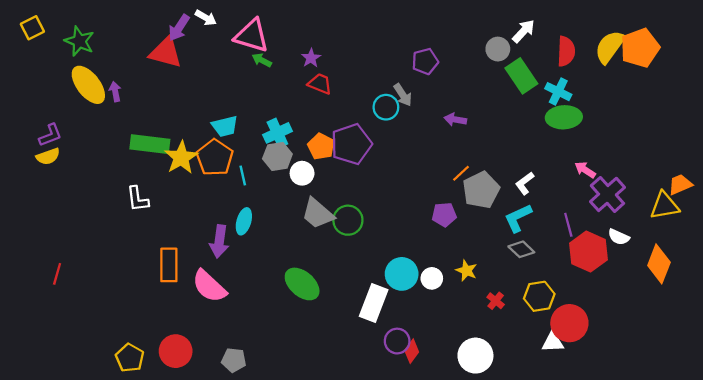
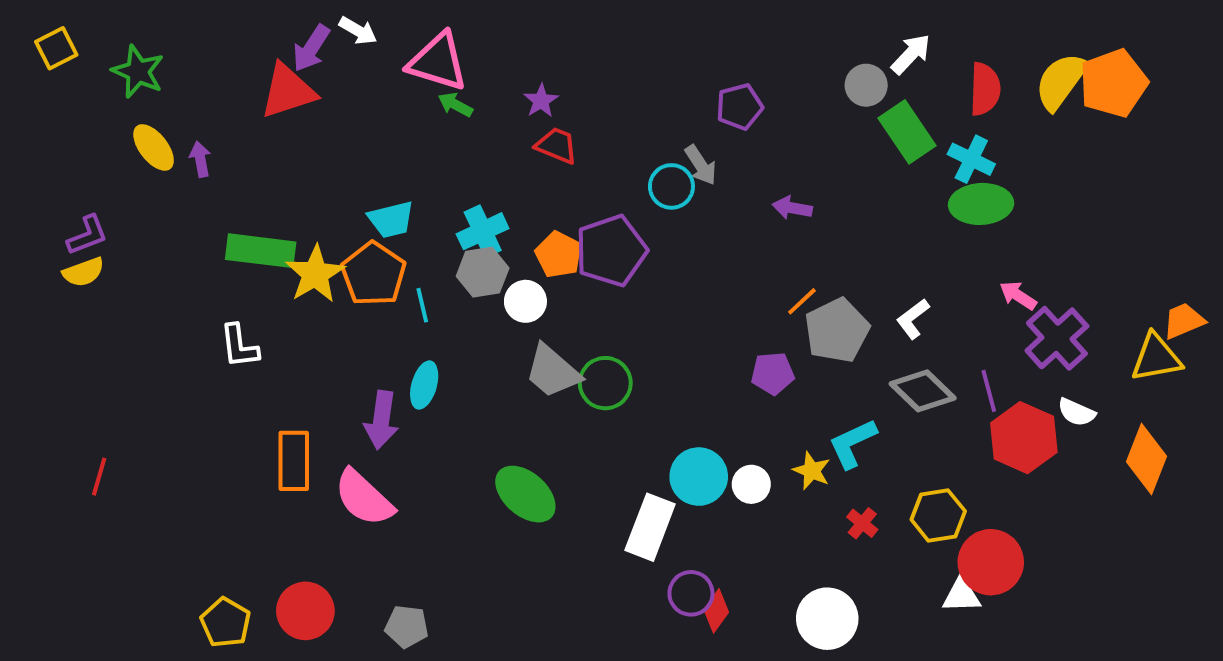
red triangle: (166, 52) -> (288, 91), turned -33
yellow ellipse: (88, 85) -> (154, 147), size x0.7
cyan L-shape: (518, 218) -> (853, 443), moved
gray diamond: (521, 249) -> (923, 391), moved, size x1.4

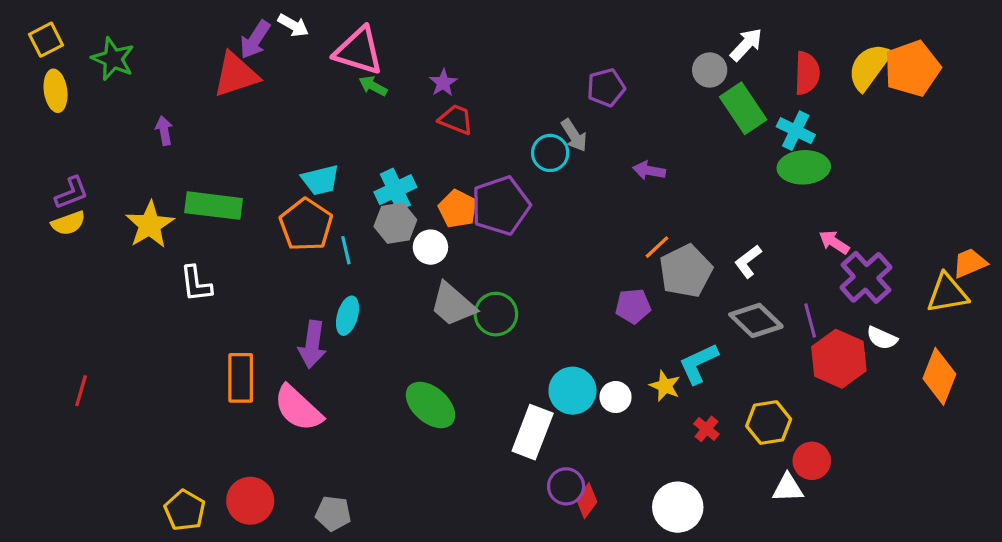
yellow ellipse: (154, 147) -> (56, 91), moved, turned 30
yellow star: (315, 274) -> (150, 225), moved
red circle: (991, 562) -> (812, 461), size x0.7

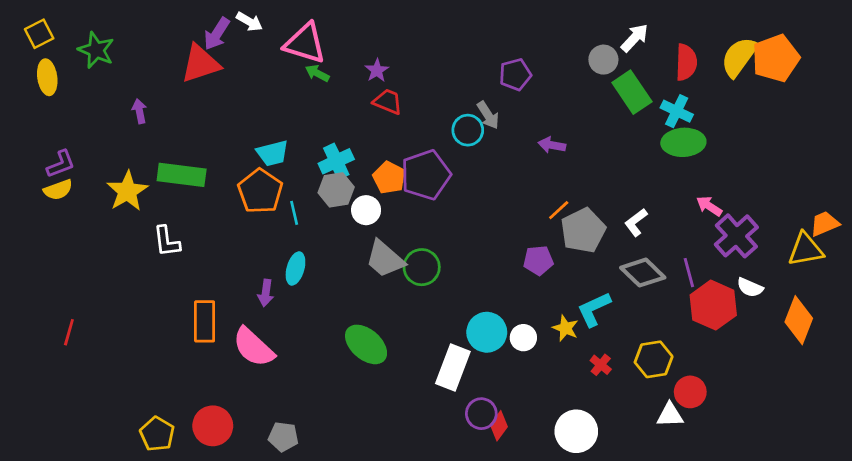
purple arrow: (312, 344) -> (266, 293), size x0.7

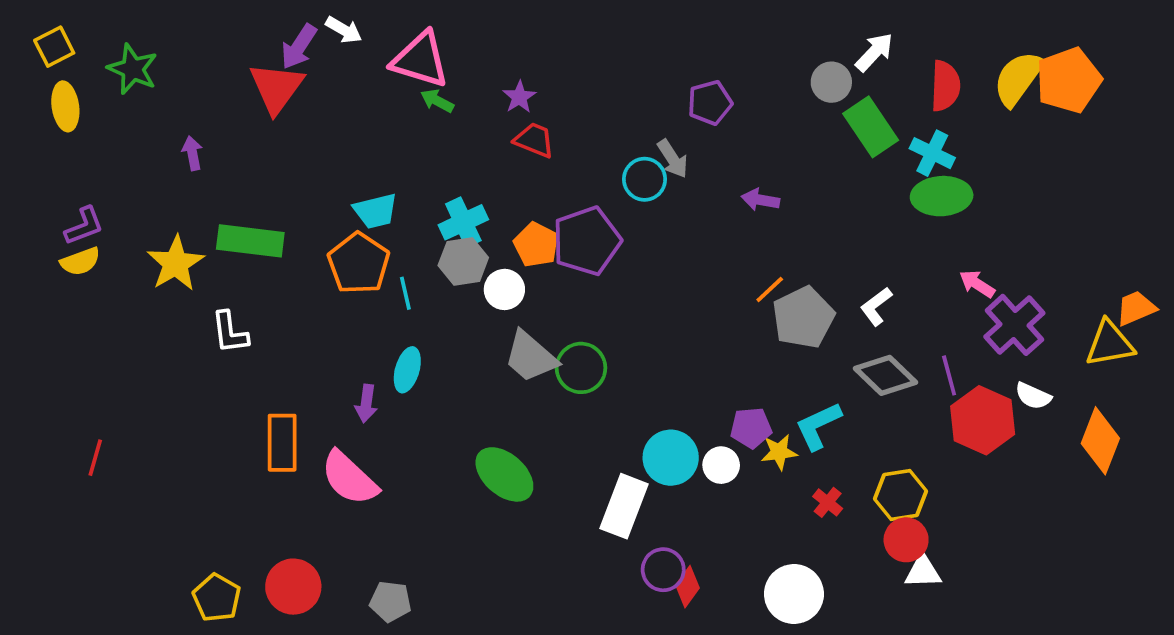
red triangle: (201, 64) -> (276, 88), turned -36
purple pentagon: (538, 260) -> (751, 428), moved
yellow star: (565, 328) -> (779, 452), turned -30
red circle: (690, 392) -> (906, 540), moved

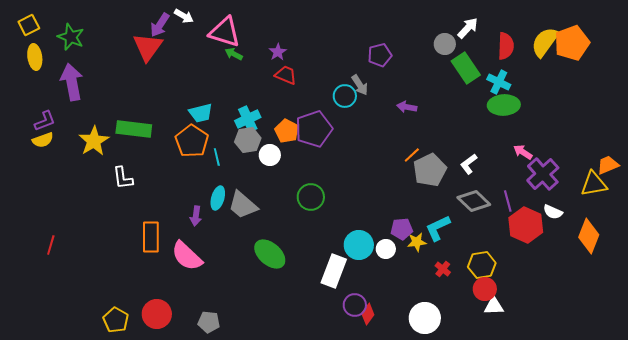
purple arrow: (192, 153) -> (72, 82), moved, size x2.0
gray trapezoid: (531, 357) -> (243, 205), moved

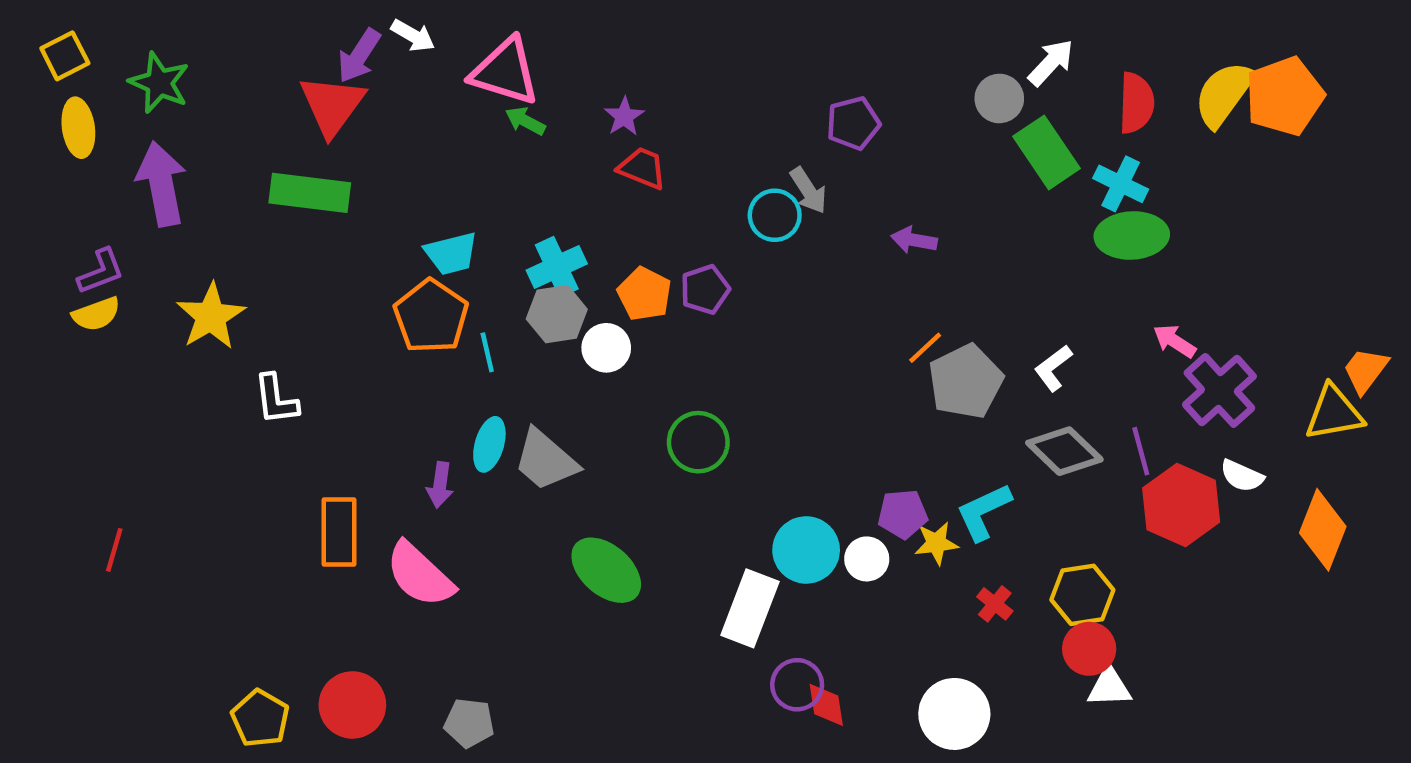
green rectangle: (134, 129) -> (310, 193), moved
purple pentagon: (314, 129) -> (705, 289), size x0.6
orange trapezoid: (608, 165) -> (1365, 370), turned -30
red diamond: (368, 314) -> (826, 705), turned -45

